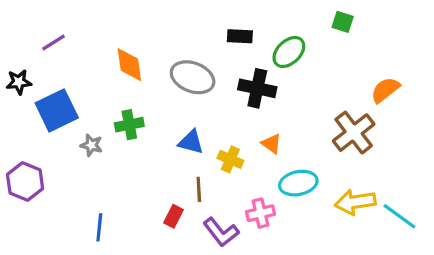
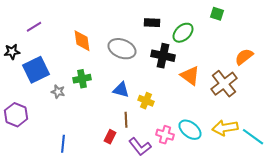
orange triangle: (271, 144) -> (190, 76), moved, size x1.5
cyan ellipse: (298, 183) -> (190, 130), moved, turned 50
pink cross: (260, 213) -> (165, 135), turned 30

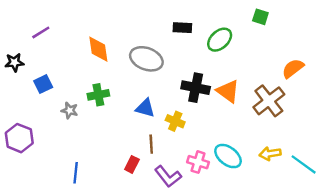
black cross: (163, 56) -> (196, 88), moved
blue square: (36, 70) -> (43, 84), size x0.6
yellow arrow: (225, 128) -> (270, 154), size x0.7

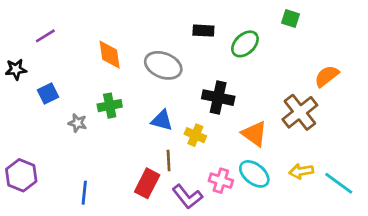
orange triangle: (228, 91) -> (254, 134), moved
purple hexagon: (19, 138) -> (21, 175), moved
red rectangle: (132, 164) -> (147, 183), size x1.5

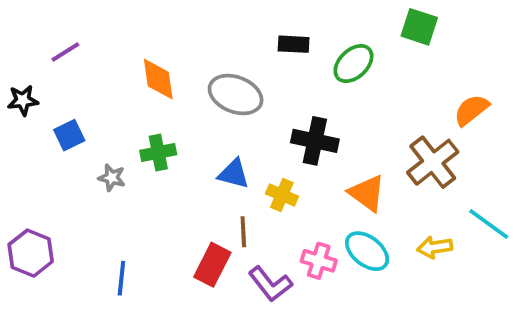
green square: (290, 19) -> (419, 27), size x1.4
cyan line: (339, 183) -> (489, 224), moved

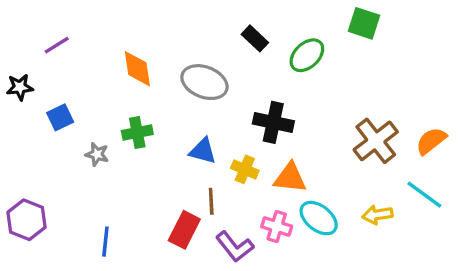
black rectangle: (294, 44) -> (255, 38), turned 40
orange semicircle: (471, 110) -> (431, 141), moved
orange triangle: (367, 193) -> (290, 178), moved, turned -30

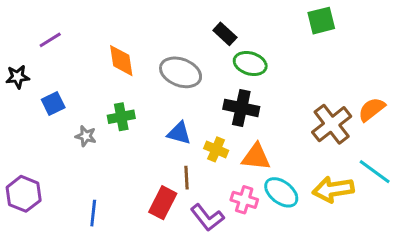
green square: (364, 23) -> (321, 21), turned -32
green ellipse: (307, 55) -> (250, 63), moved, turned 60
orange semicircle: (431, 141) -> (372, 109), moved
yellow arrow: (377, 215) -> (333, 189), size x1.5

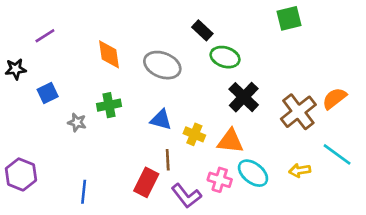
black cross: (241, 108) -> (244, 97), moved, turned 32
yellow arrow: (333, 189) -> (300, 170), size x0.6

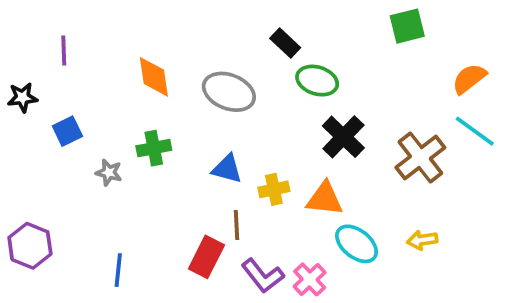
purple line: (45, 36) -> (64, 51), turned -60
orange semicircle: (334, 98) -> (469, 79), moved
yellow cross: (194, 134) -> (274, 189), turned -35
cyan line: (337, 154) -> (475, 131), moved
pink cross: (220, 180) -> (310, 279), moved, turned 30

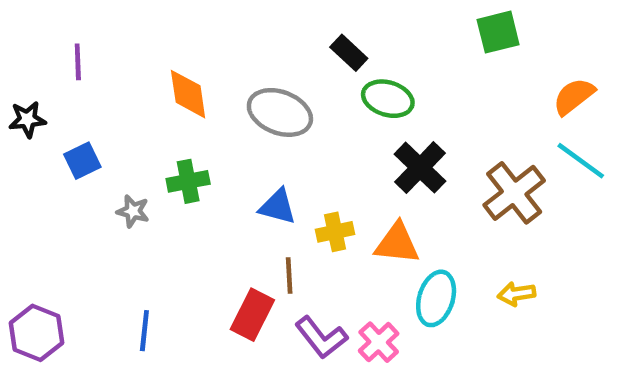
cyan ellipse: (357, 244) -> (436, 298), turned 69
purple hexagon: (30, 246) -> (37, 333), moved

